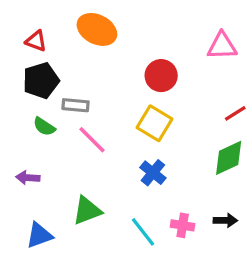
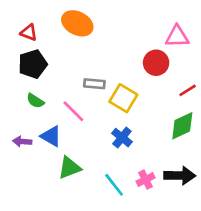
red circle: (161, 76) -> (156, 63), moved
gray rectangle: (76, 105) -> (94, 84), moved
black arrow: (225, 220) -> (180, 176), size x1.6
pink cross: (183, 225) -> (146, 180), turned -36
blue triangle: (39, 235) -> (51, 136), moved, turned 50

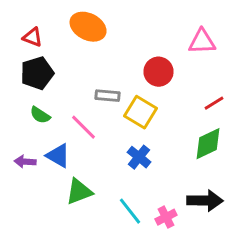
red circle: (156, 63) -> (158, 72), moved
pink cross: (146, 180) -> (166, 217), moved

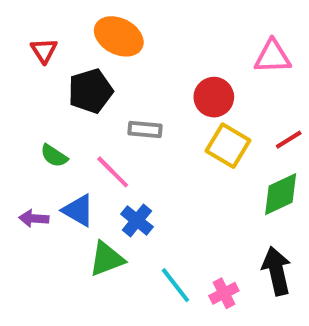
red triangle: (33, 37) -> (44, 51), turned 36
black pentagon: (37, 73) -> (90, 91), moved
yellow square: (141, 112) -> (228, 146), moved
blue cross: (139, 157) -> (137, 220), moved
black arrow: (205, 201) -> (277, 271), turned -104

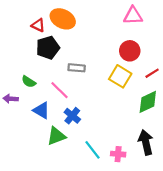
red triangle: (44, 51) -> (38, 25), moved, turned -32
pink triangle: (272, 57) -> (133, 16), moved
red circle: (214, 97) -> (130, 51), moved
purple arrow: (34, 218) -> (11, 99), moved
pink cross: (224, 293) -> (118, 154), turned 32

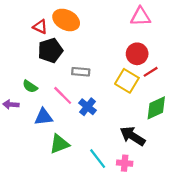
red line: (152, 73) -> (151, 72), moved
blue triangle: (41, 110) -> (44, 117), turned -36
blue cross: (72, 116) -> (88, 107), moved
black arrow: (146, 142) -> (133, 136), moved, turned -45

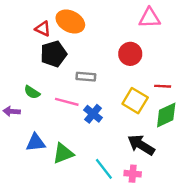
red circle: (137, 54) -> (130, 54), moved
red line: (151, 72) -> (163, 86), moved, turned 35
yellow square: (127, 81) -> (135, 101), moved
pink line: (63, 95) -> (67, 102), turned -30
blue triangle: (44, 117) -> (36, 143), moved

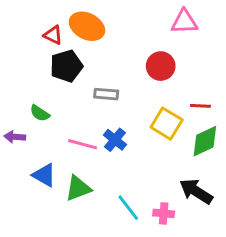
pink line: (67, 102) -> (83, 144), moved
blue triangle: (36, 143) -> (44, 175), turned 36
black arrow: (141, 145) -> (196, 191), moved

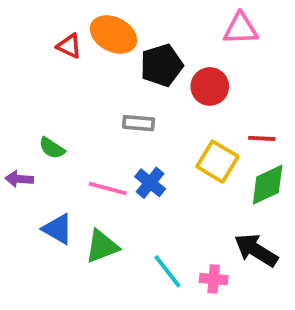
black pentagon: (66, 66) -> (162, 65), moved

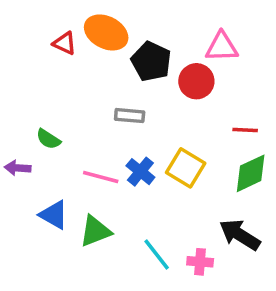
pink triangle: (241, 29) -> (222, 47), moved
black pentagon: (162, 65) -> (151, 61), turned -30
yellow square: (217, 162) -> (186, 168), moved

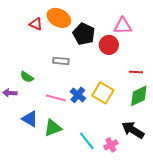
gray rectangle: (130, 116) -> (61, 61), moved
pink cross: (200, 262) -> (111, 145), turned -32

